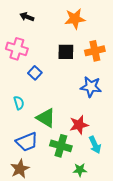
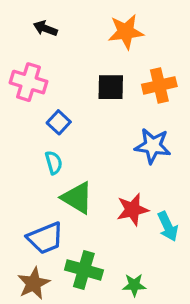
cyan semicircle: (19, 103) -> (54, 163), moved
cyan arrow: (95, 145) -> (168, 226), moved
green cross: (61, 146) -> (84, 270), moved

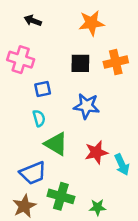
blue square: (59, 122) -> (43, 89), turned 35
blue star: (153, 146) -> (87, 106), moved

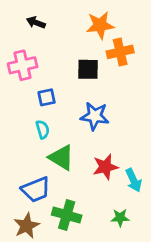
pink cross: (21, 60) -> (23, 65), turned -30
orange cross: (116, 62) -> (120, 52), moved
green star: (98, 207) -> (120, 218), moved

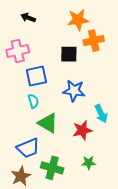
blue square: (47, 97) -> (36, 76), size x1.5
cyan arrow: (133, 180) -> (101, 114), moved
green star: (120, 218) -> (89, 163), moved

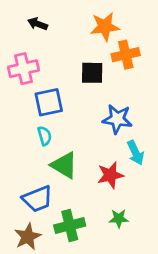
blue star: (74, 91) -> (117, 119), moved
green cross: (52, 168) -> (70, 225), turned -30

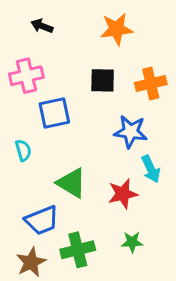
orange cross: (126, 55) -> (151, 83), moved
cyan semicircle: (45, 136) -> (23, 150), moved

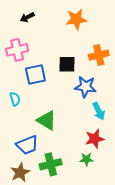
black arrow: (42, 26) -> (27, 17), turned -48
black square: (103, 80) -> (67, 64), moved
red star: (123, 194) -> (95, 139), moved

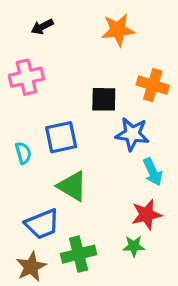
orange cross: (99, 55) -> (153, 85), turned 30
blue square: (35, 74) -> (61, 137), moved

